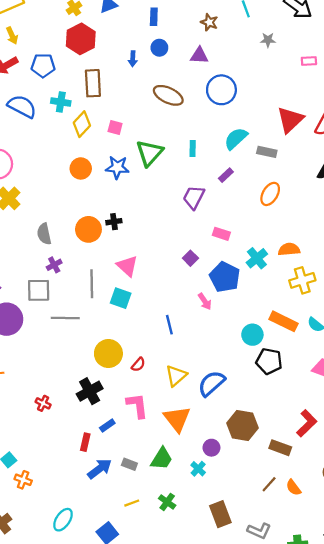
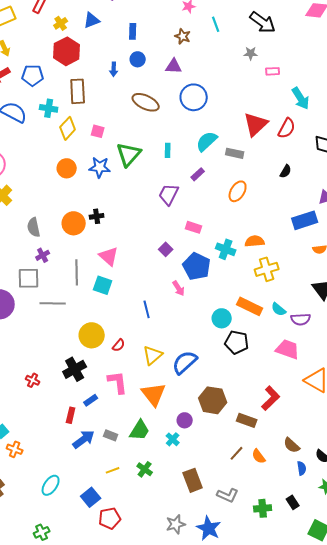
gray star: (268, 40) -> (251, 53), moved
cyan cross: (257, 258) -> (226, 249), turned -30

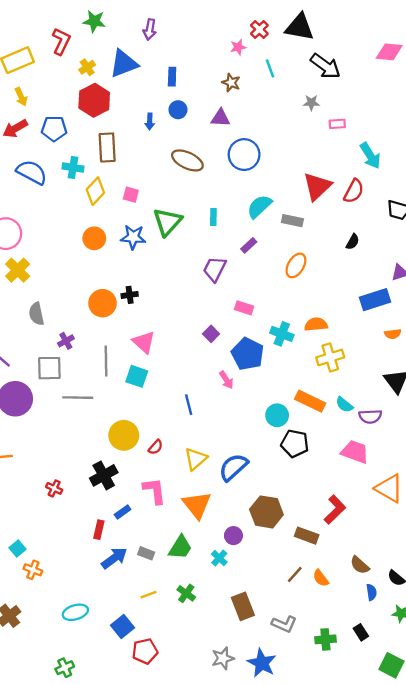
blue triangle: (92, 20) -> (124, 64), size x1.5
gray semicircle: (34, 227) -> (36, 314), moved
cyan ellipse: (51, 485) -> (75, 612), turned 40

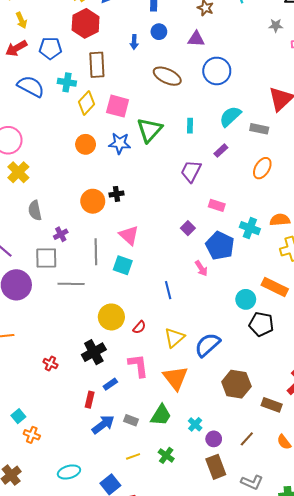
pink square: (131, 195) -> (118, 106), size x1.6
purple circle: (233, 536) -> (214, 439), moved
brown line: (295, 575) -> (247, 439), moved

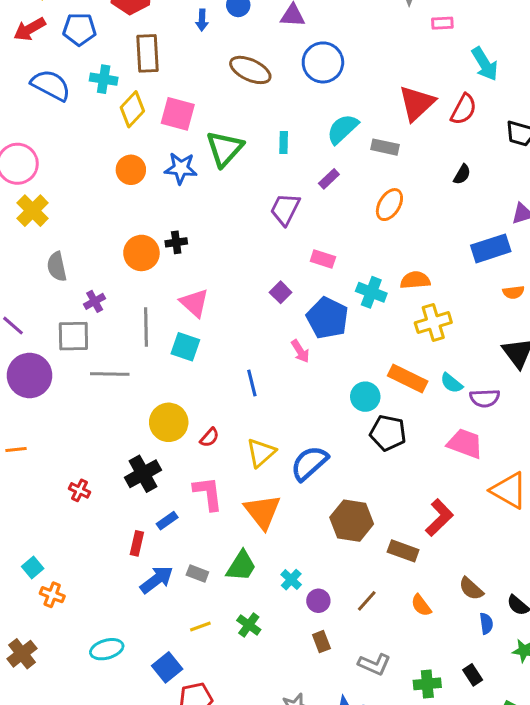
brown rectangle: (216, 467) -> (321, 642), size x0.6

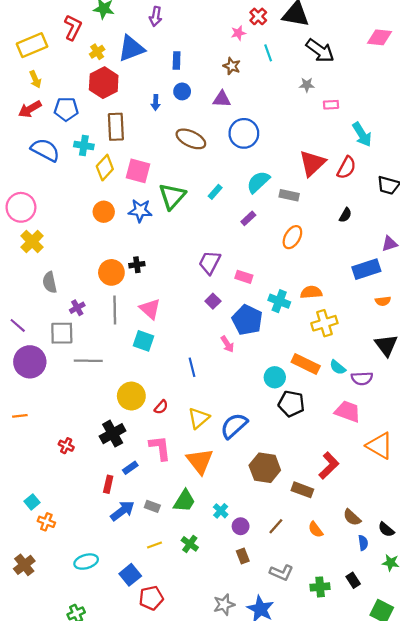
cyan rectangle: (284, 143) -> (215, 192), turned 40
purple trapezoid: (285, 209) -> (210, 262), moved
gray line: (146, 327) -> (115, 310), moved

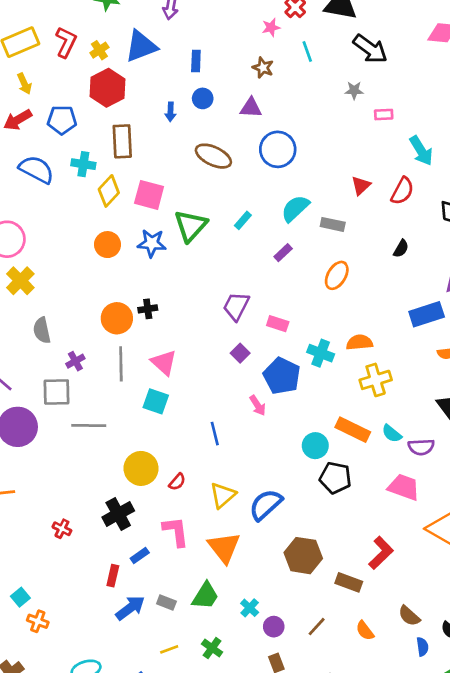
red L-shape: (73, 27) -> (66, 42), moved
red triangle: (312, 163) -> (361, 186), size x0.6

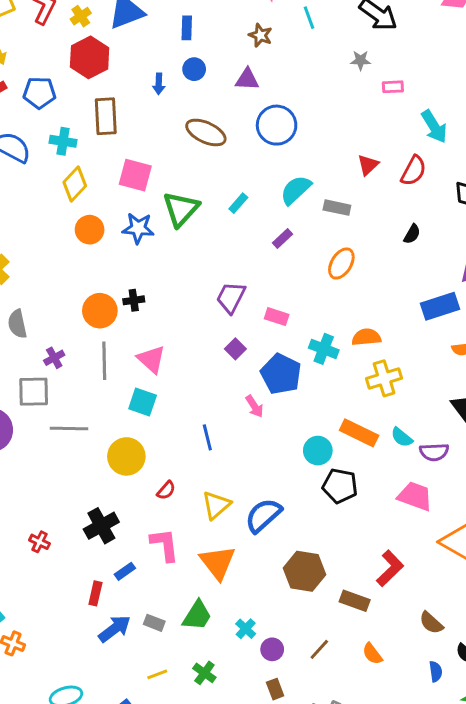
yellow diamond: (109, 191) -> (75, 184), moved
yellow circle: (141, 468) -> (126, 456), moved
brown semicircle: (409, 616) -> (431, 623), moved

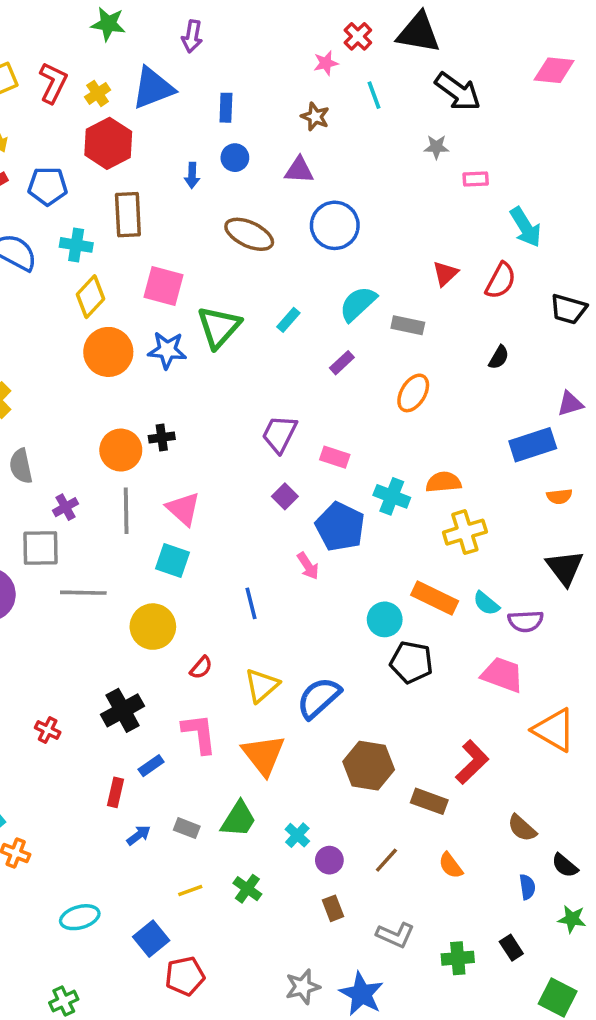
orange circle: (90, 230) -> (108, 352), size x1.4
blue arrow: (115, 629) -> (139, 835), size x0.6

